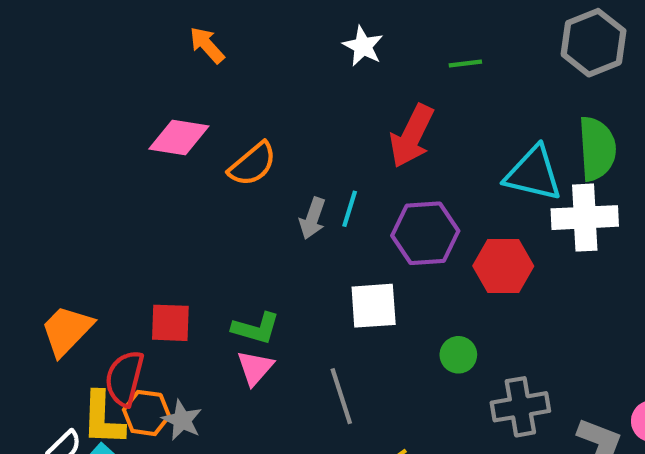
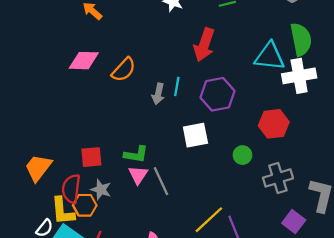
red hexagon: (503, 266) -> (274, 124), moved
gray line: (341, 396) -> (161, 181), moved
gray star: (182, 420) -> (101, 190), moved

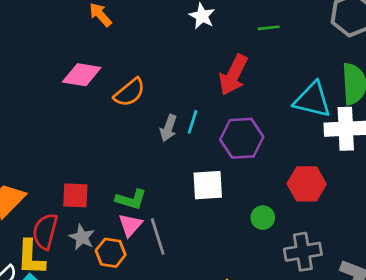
orange hexagon: (85, 205) -> (111, 253), moved

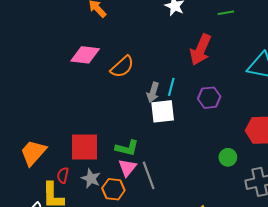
purple hexagon: (242, 138) -> (209, 98), size x0.7
white square: (208, 185) -> (163, 111), moved
red square: (75, 195) -> (85, 147), size x1.4
red semicircle: (45, 231) -> (63, 175), size x0.6

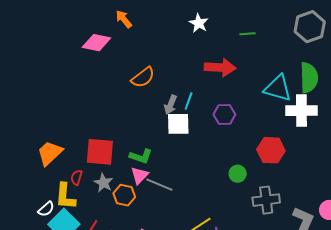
red arrow: (201, 50) -> (220, 67), turned -116
pink diamond: (85, 55) -> (96, 43), moved
gray line: (149, 175) -> (159, 185), turned -52

